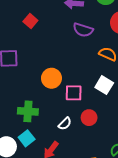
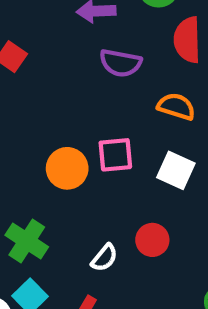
pink square: (74, 93) -> (115, 155), moved
green cross: (28, 111) -> (27, 241), turned 36

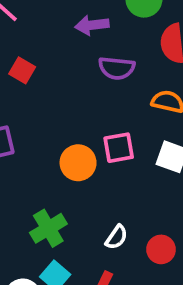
red circle: (152, 240) -> (161, 249), moved
green cross: (27, 241) -> (48, 228), turned 30

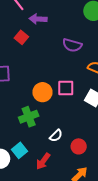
purple arrow: (92, 25) -> (38, 19), moved
green cross: (48, 228) -> (29, 117), moved

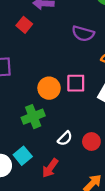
red circle: (79, 146) -> (91, 142), moved

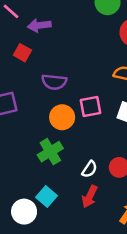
purple semicircle: (83, 34) -> (54, 82), moved
red arrow: (50, 168) -> (90, 197), moved

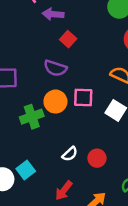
red square: (22, 53) -> (68, 39), moved
green cross: (50, 152) -> (32, 117), moved
red arrow: (90, 197) -> (64, 191), moved

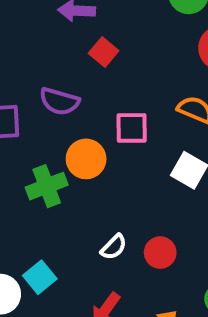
purple semicircle: (55, 68) -> (59, 101), moved
pink square: (83, 97) -> (132, 128), moved

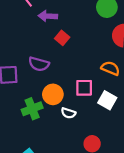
pink square: (132, 128) -> (84, 88), moved
white semicircle: (114, 247) -> (68, 113), moved, turned 64

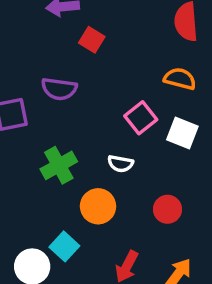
pink square: (84, 88) -> (141, 118), turned -30
orange circle: (53, 94) -> (98, 206), moved

